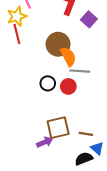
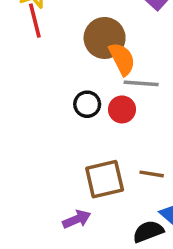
brown line: (86, 134) -> (152, 174), moved
purple arrow: (45, 142) -> (77, 219), moved

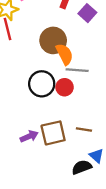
black circle: (87, 104) -> (42, 84), size x1.5
purple arrow: (77, 219) -> (29, 136), moved

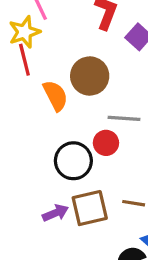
orange semicircle: (65, 54) -> (55, 96), moved
black circle: (42, 84) -> (73, 161), moved

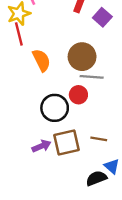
brown circle: (90, 76) -> (82, 57), moved

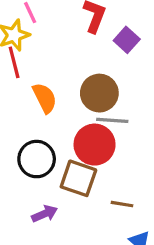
red circle: (78, 95) -> (95, 145), size x1.6
black circle: (55, 108) -> (37, 159), moved
brown square: (67, 142) -> (78, 178), moved, turned 32

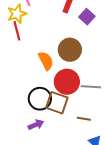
orange semicircle: (45, 98) -> (46, 61), moved
gray line: (112, 120) -> (91, 87), moved
black circle: (37, 159) -> (40, 99), moved

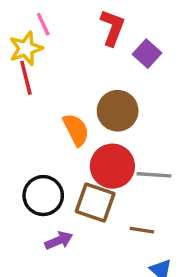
black circle: (40, 99) -> (43, 196), moved

